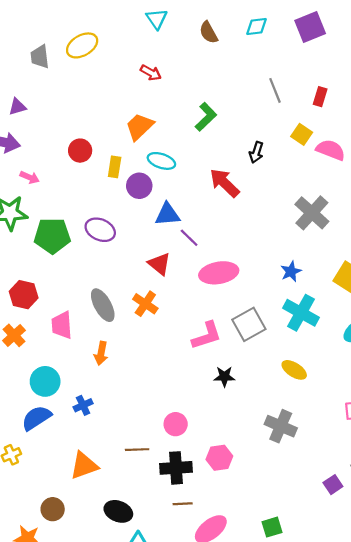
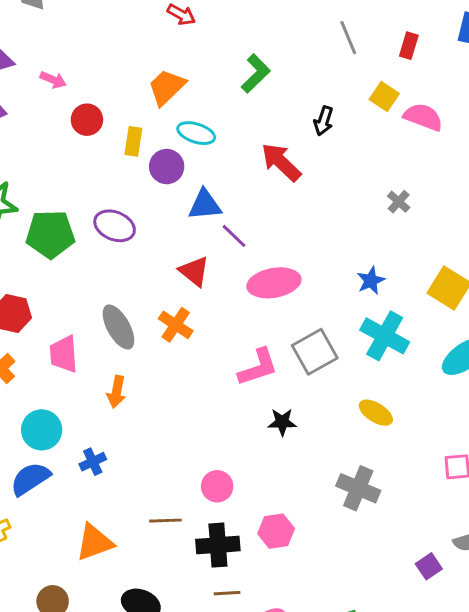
pink arrow: (30, 177) -> (53, 80), moved
gray cross: (312, 213) -> (399, 202), size x0.5

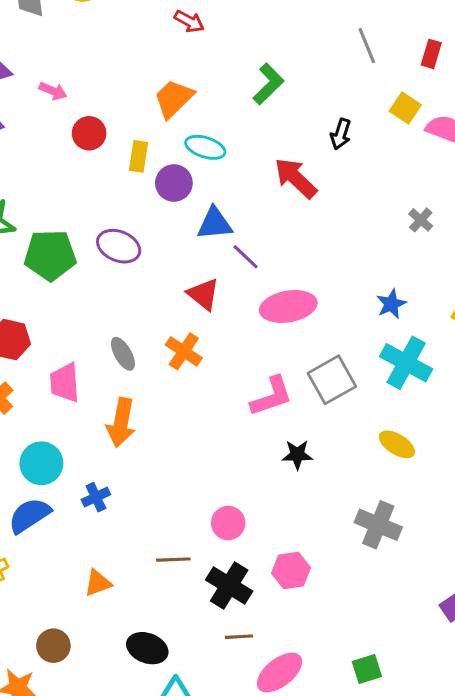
gray ellipse: (118, 327) -> (123, 354), size x0.7
orange arrow: (117, 392) -> (121, 423), size x1.4
orange triangle: (94, 542) -> (98, 583), size x0.7
black cross: (218, 545) -> (229, 585), turned 36

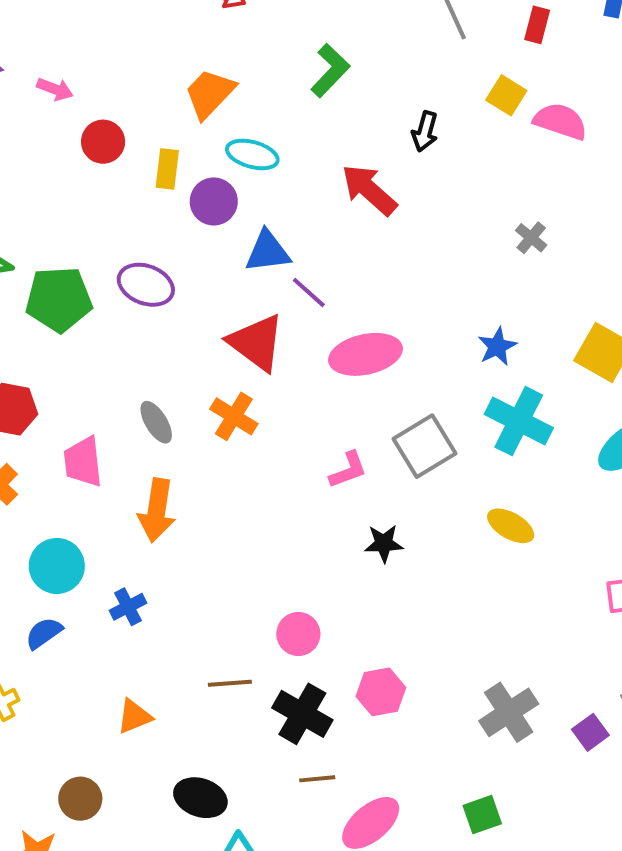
red triangle: (203, 294) -> (256, 343), size x1.4
pink L-shape: (272, 396) -> (348, 470), size x0.7
blue semicircle: (29, 515) -> (44, 633), size x0.7
gray cross: (378, 525) -> (509, 712), moved, turned 36

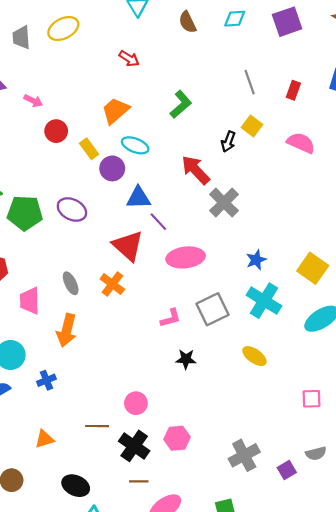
yellow square: (506, 95) -> (252, 126), moved
yellow rectangle: (167, 169) -> (89, 149), turned -48
gray cross: (531, 238) -> (224, 203), moved, size x1.8

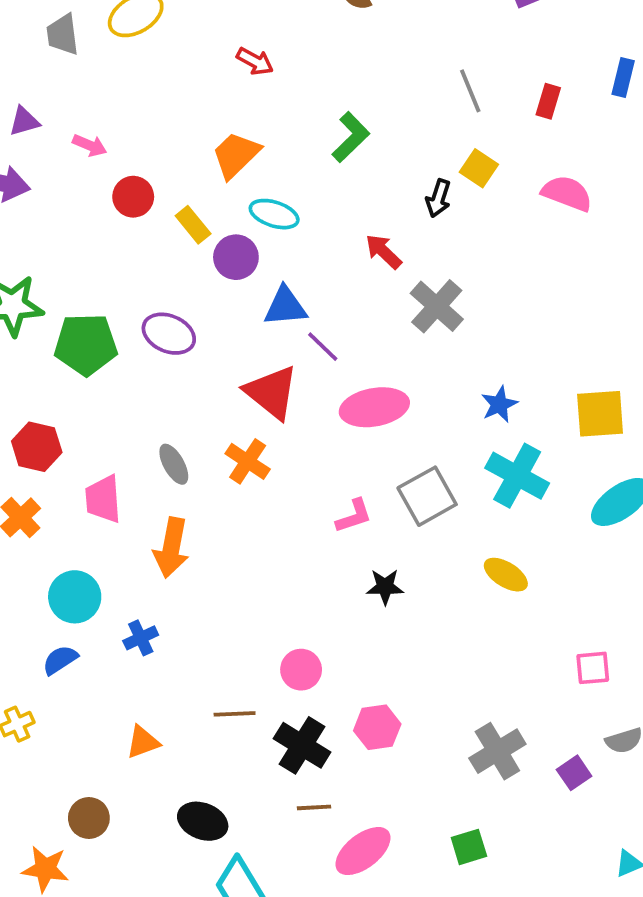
red arrow: (196, 170) -> (384, 252), size x0.7
yellow square: (313, 268) -> (600, 414), turned -36
pink square: (311, 399) -> (593, 668), moved

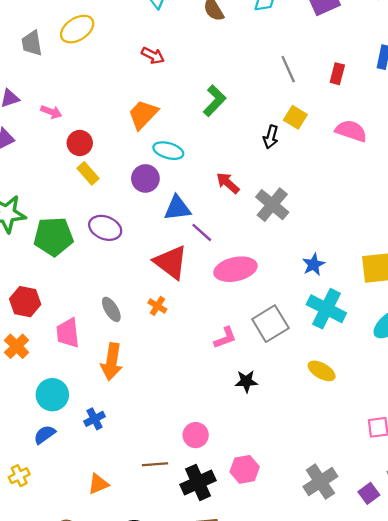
yellow rectangle: (193, 225) -> (88, 173), moved
red arrow: (384, 252) -> (228, 183), moved
orange cross: (248, 461) -> (157, 306), size x0.7
black cross: (302, 745) -> (198, 482), turned 36

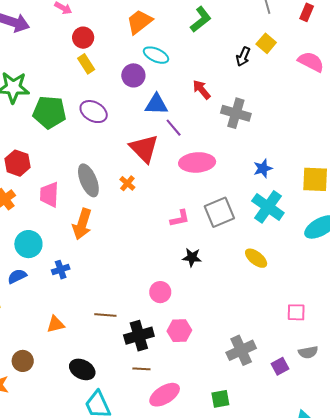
gray cross: (272, 205) -> (236, 113), turned -32
gray ellipse: (111, 309) -> (88, 180), size x1.5
pink circle: (196, 435) -> (160, 292), moved

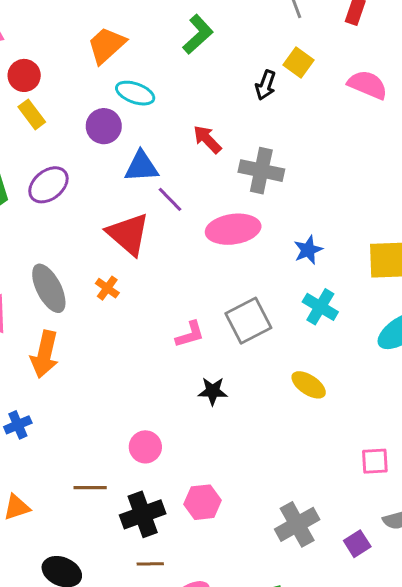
purple ellipse: (94, 112) -> (48, 185), turned -64
pink ellipse: (197, 162) -> (233, 229), moved
cyan cross: (268, 207) -> (320, 307), size x0.7
pink circle: (160, 292) -> (145, 447), moved

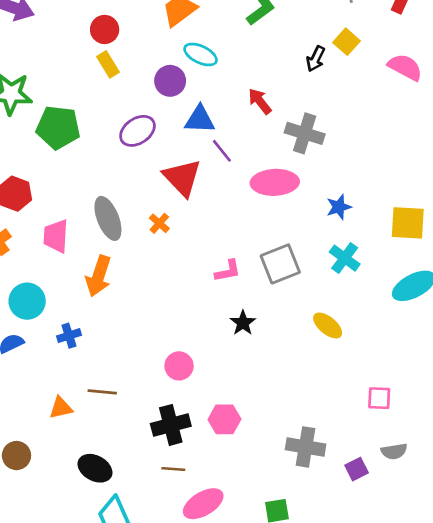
purple ellipse: (48, 185) -> (137, 131), moved
black star: (213, 391) -> (243, 323), turned 30
brown line: (90, 488) -> (102, 392), moved
gray cross: (297, 524) -> (306, 447), turned 33

